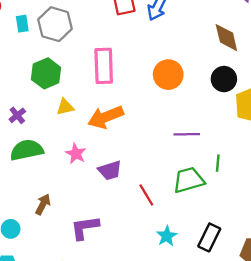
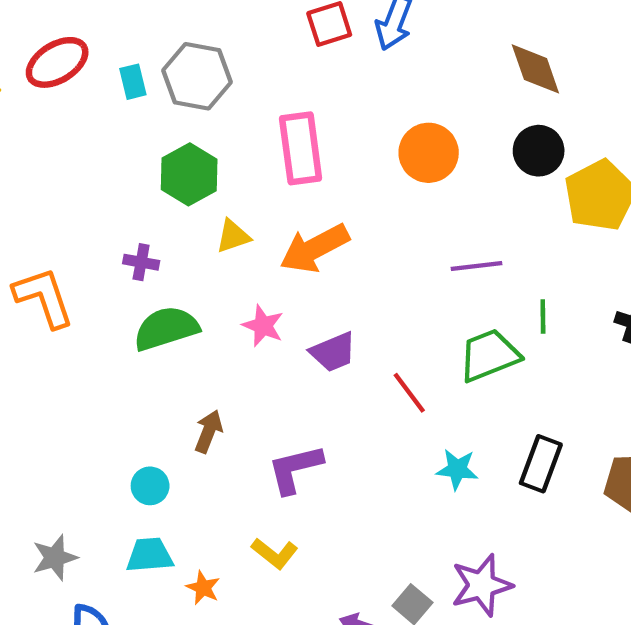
purple cross: (17, 115) -> (141, 262), turned -35
cyan star: (167, 236) -> (457, 469), turned -30

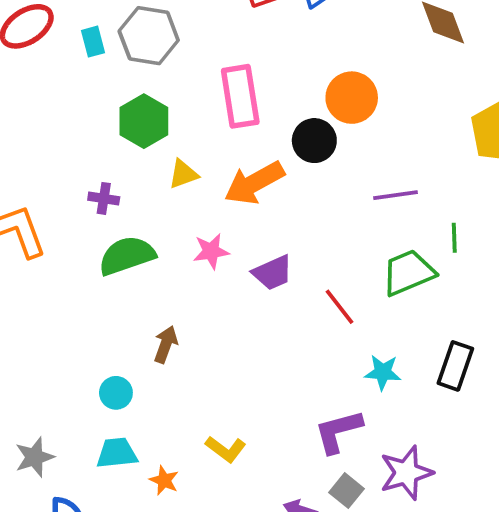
black circle: (539, 151) -> (314, 141), moved
pink star: (263, 326) -> (211, 251), turned -30
purple L-shape: (295, 469) -> (338, 431), moved

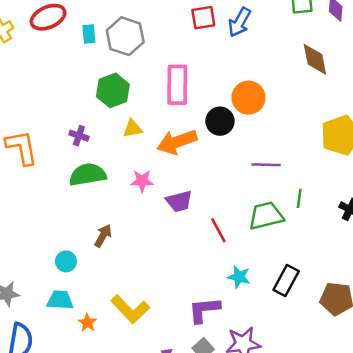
yellow L-shape: (226, 449) -> (130, 309), size x1.5

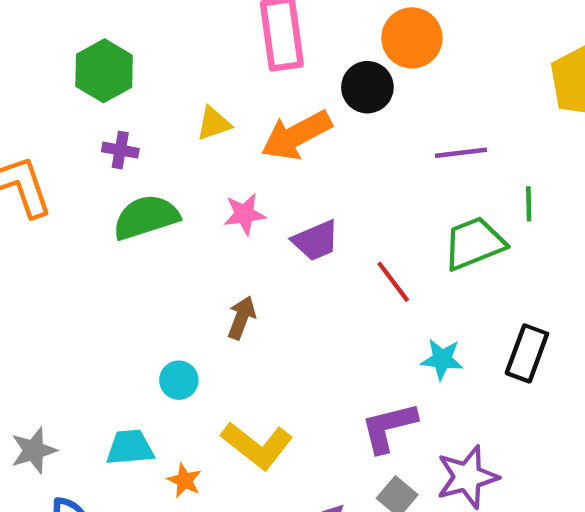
green hexagon: (113, 90) -> (104, 71), moved
brown arrow: (103, 236) -> (242, 318), moved
cyan circle: (66, 261) -> (179, 380), moved

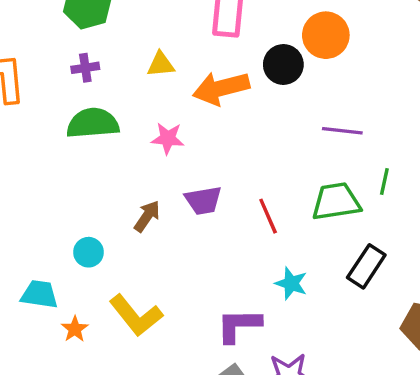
purple cross: (120, 150) -> (85, 68), turned -32
purple trapezoid: (316, 241) -> (203, 200), moved
black rectangle: (527, 353) -> (366, 266), moved

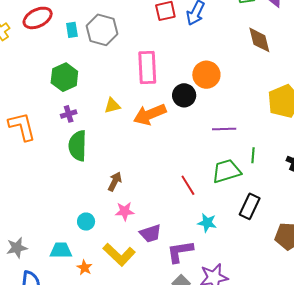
green semicircle: (93, 123) -> (78, 146), turned -76
pink star: (168, 138) -> (125, 211), moved
purple trapezoid: (203, 200) -> (150, 233), moved
brown arrow: (147, 216) -> (115, 182), moved

